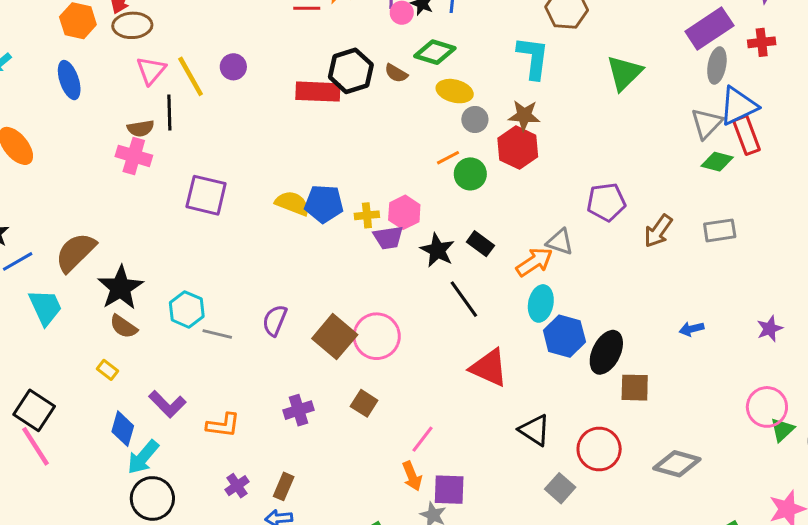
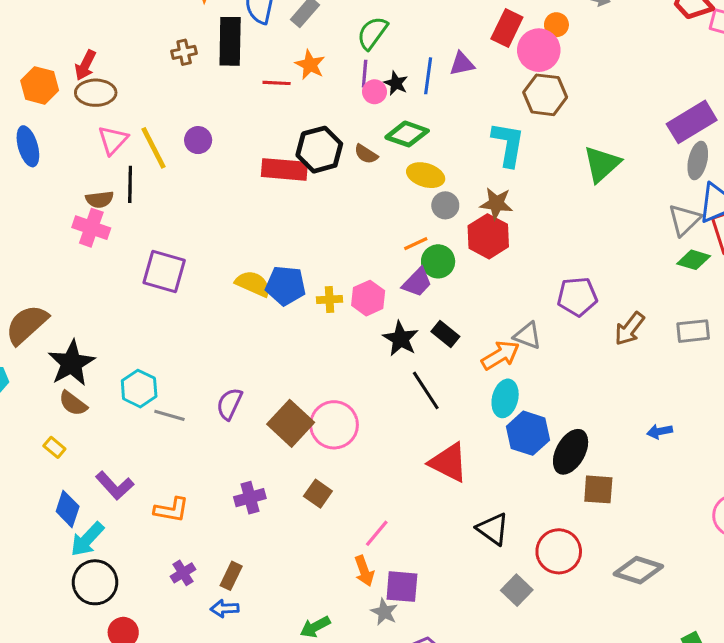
purple trapezoid: (388, 238) -> (417, 282), moved, turned -40

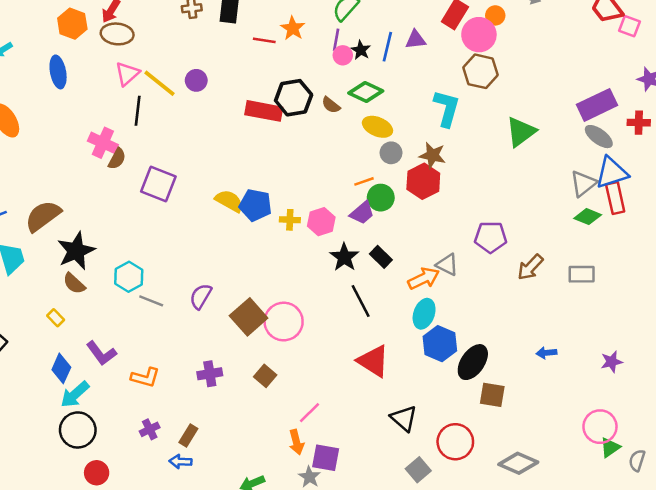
yellow line: (153, 148) -> (159, 83), turned -30
gray ellipse: (698, 160) -> (599, 137), turned -72
brown semicircle: (100, 199) -> (117, 159), moved, turned -60

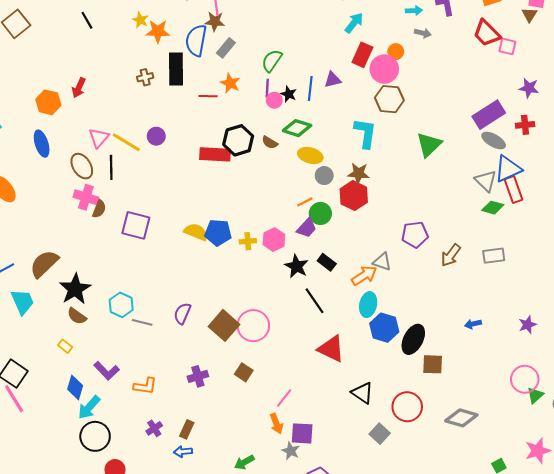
brown ellipse: (117, 34) -> (82, 166), moved, turned 60
gray triangle: (583, 183) -> (486, 181), turned -30

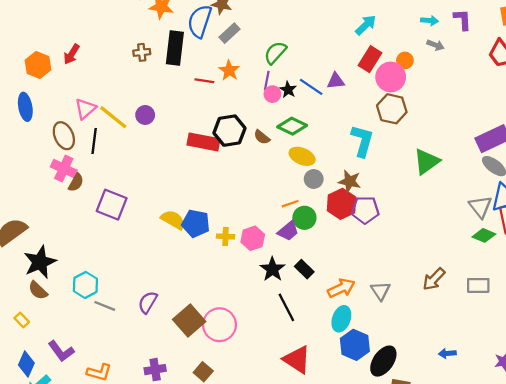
blue line: (310, 89) -> (311, 87), turned -70
purple pentagon: (415, 235) -> (365, 210), moved
gray triangle: (382, 262) -> (380, 291), moved, turned 30

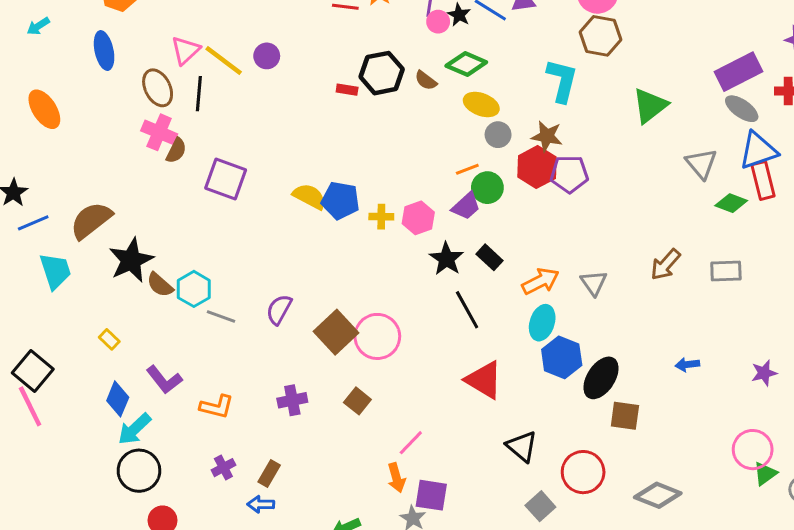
red rectangle: (203, 142) -> (347, 90), size x0.5
gray triangle: (480, 207) -> (701, 164), moved
brown semicircle: (38, 290) -> (160, 285), moved

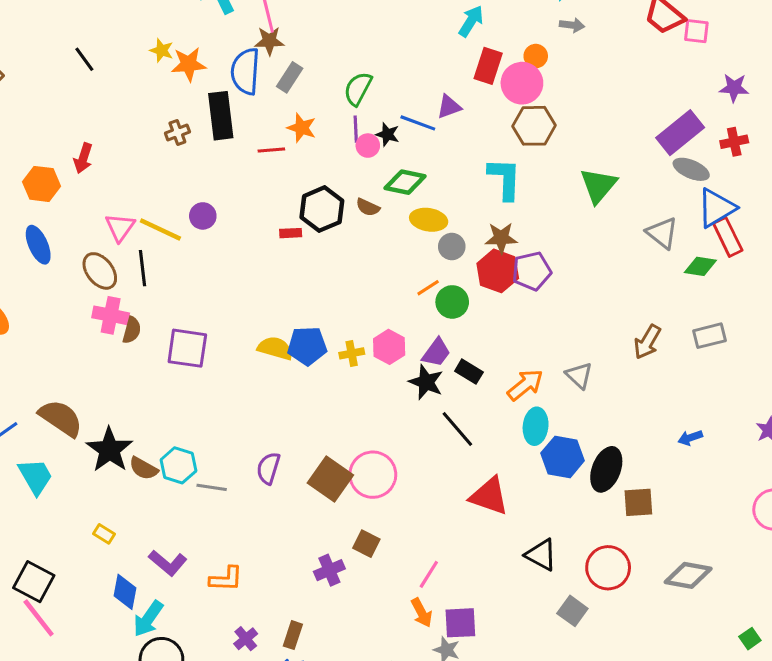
purple trapezoid: (466, 206) -> (436, 353), moved
brown semicircle: (91, 220) -> (61, 418), turned 84
purple cross: (292, 400) -> (329, 570), moved

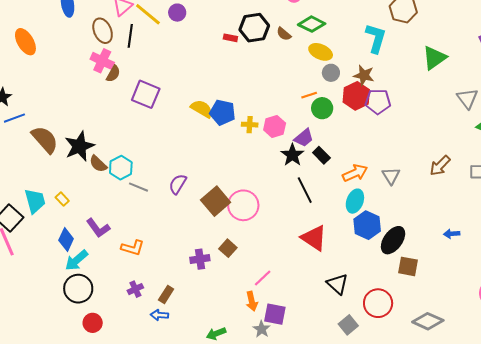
brown semicircle: (61, 418) -> (45, 140), moved
cyan trapezoid: (35, 476) -> (35, 201), moved

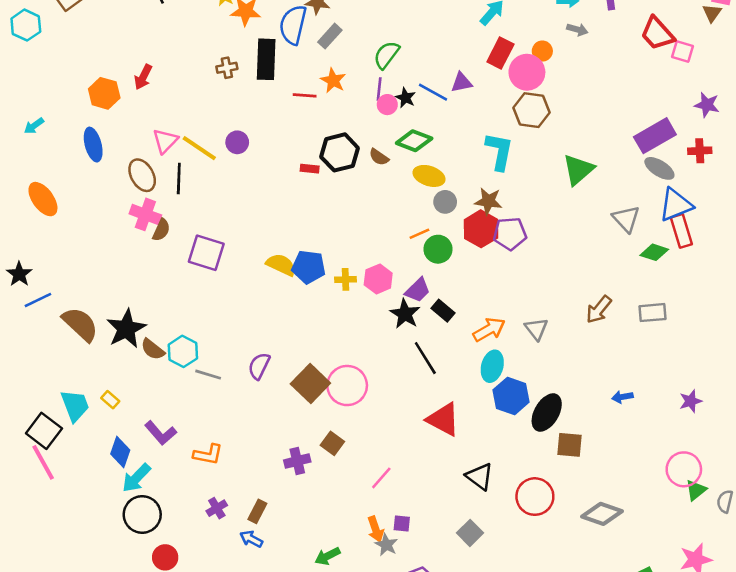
orange arrow: (252, 301) -> (376, 529), moved
purple square: (275, 314) -> (402, 524), size x0.6
blue arrow: (159, 315) -> (251, 539), turned 30
gray square: (348, 325) -> (470, 533), moved

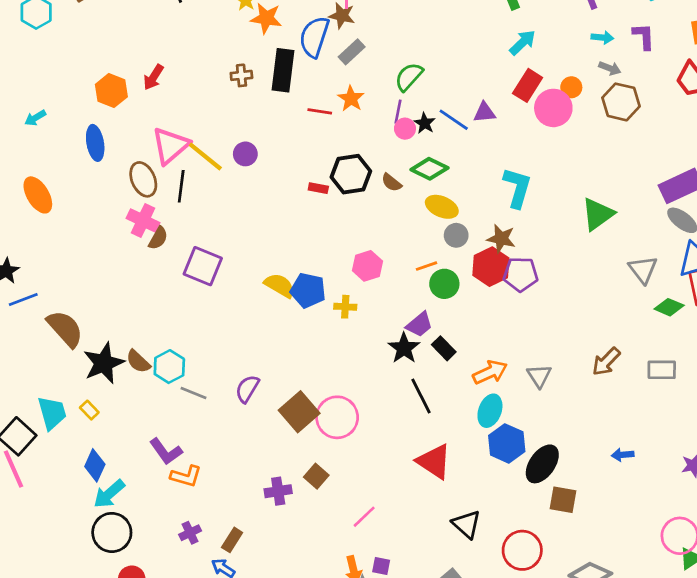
brown hexagon: (531, 110) -> (621, 102), moved
pink triangle: (165, 141) -> (170, 146), size x1.4
pink hexagon: (378, 279) -> (367, 266), moved
black star: (126, 329) -> (104, 363), moved
purple L-shape: (161, 433) -> (166, 451), moved

